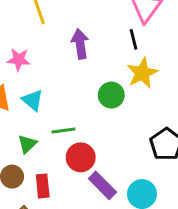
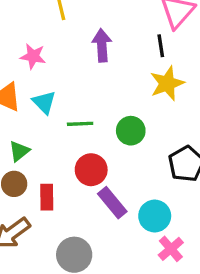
green circle: (111, 95) -> (131, 131), moved
green line: (63, 130) -> (80, 124), moved
green triangle: (27, 144) -> (19, 151), moved

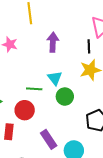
cyan triangle: (44, 102) -> (55, 78), moved
red circle: (91, 170) -> (25, 110), moved

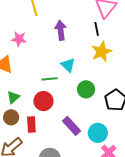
green circle: (65, 97) -> (86, 89), moved

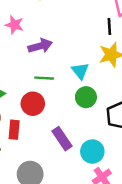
purple arrow: (61, 30) -> (40, 46), moved, turned 72
cyan triangle: (68, 65) -> (80, 71), moved

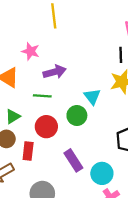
green line: (44, 78) -> (42, 96), moved
green circle: (86, 97) -> (77, 115), moved

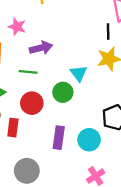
purple rectangle: (73, 160) -> (59, 138), turned 40
cyan circle: (102, 173) -> (89, 140), moved

